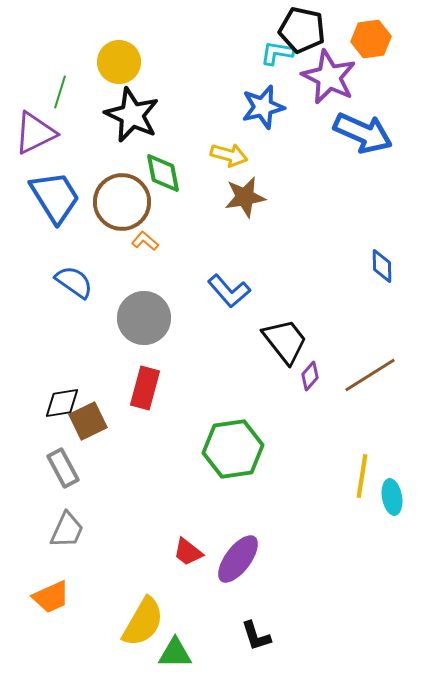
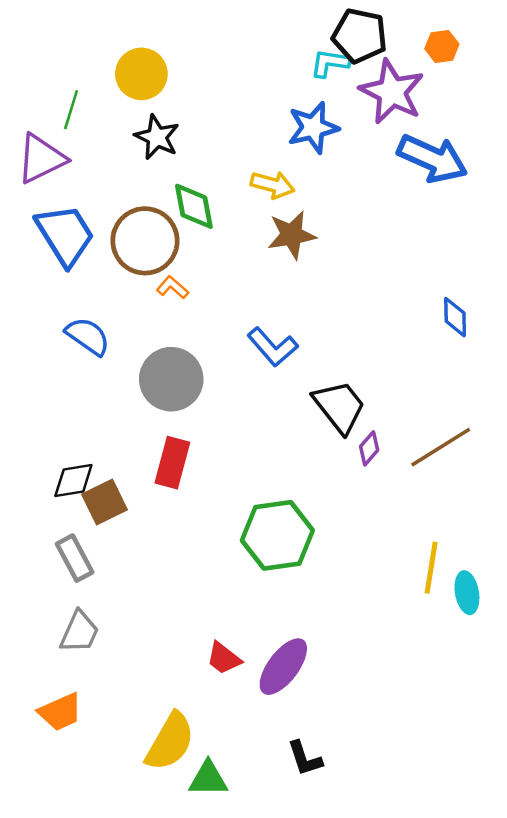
orange hexagon: (371, 39) -> (442, 46), size x0.7
black star: (132, 115) -> (157, 137), size x0.7

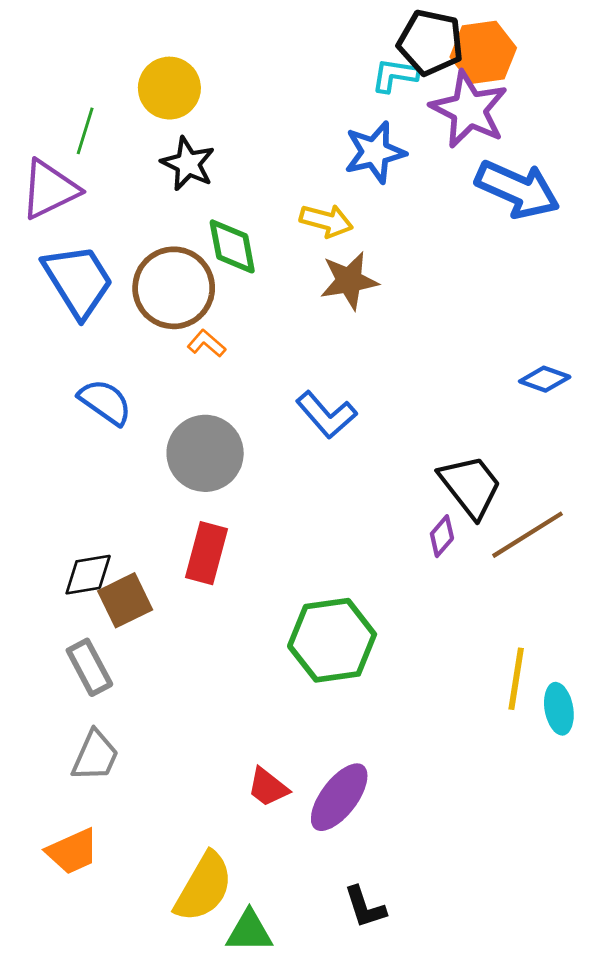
orange hexagon: (442, 46) -> (483, 52), moved, size x1.6
blue diamond: (455, 317) -> (545, 379), turned -69
black trapezoid: (339, 407) -> (470, 486), moved

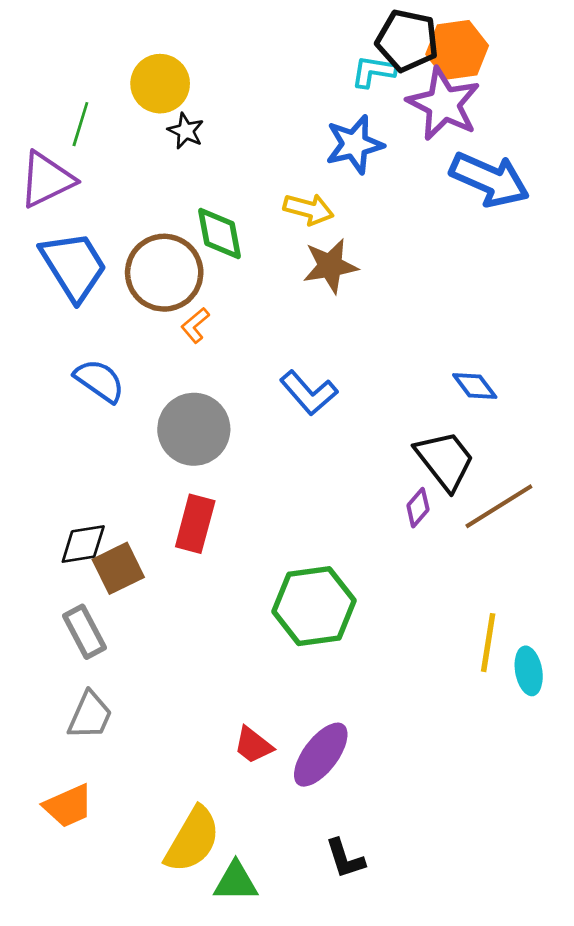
black star: (188, 164) -> (186, 131), moved, size x0.7
orange L-shape: (206, 343) -> (195, 325), turned -81
blue diamond: (545, 379) -> (475, 386), moved, turned 33

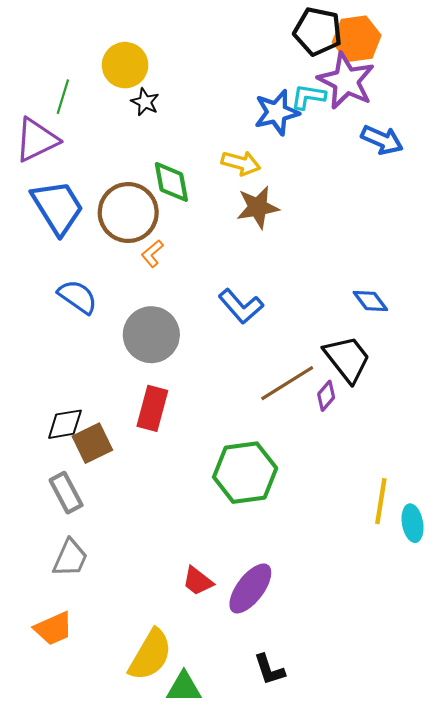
cyan L-shape: (373, 72) -> (308, 97), moved
blue arrow: (490, 180) -> (382, 140), size x0.7
brown line: (499, 506) -> (287, 383), moved

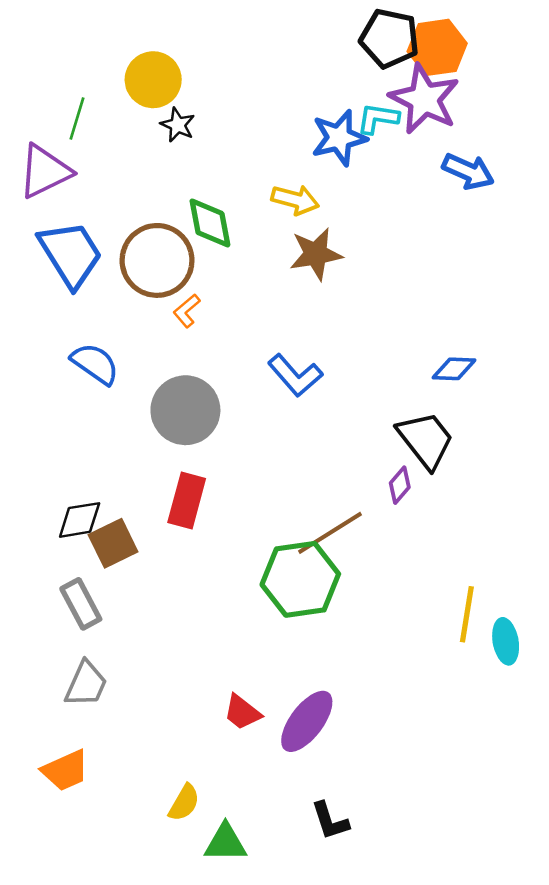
blue diamond: (370, 301) -> (454, 369), turned -51
brown line: (287, 383) -> (330, 533), moved
yellow semicircle: (150, 655) -> (184, 803), size x0.6

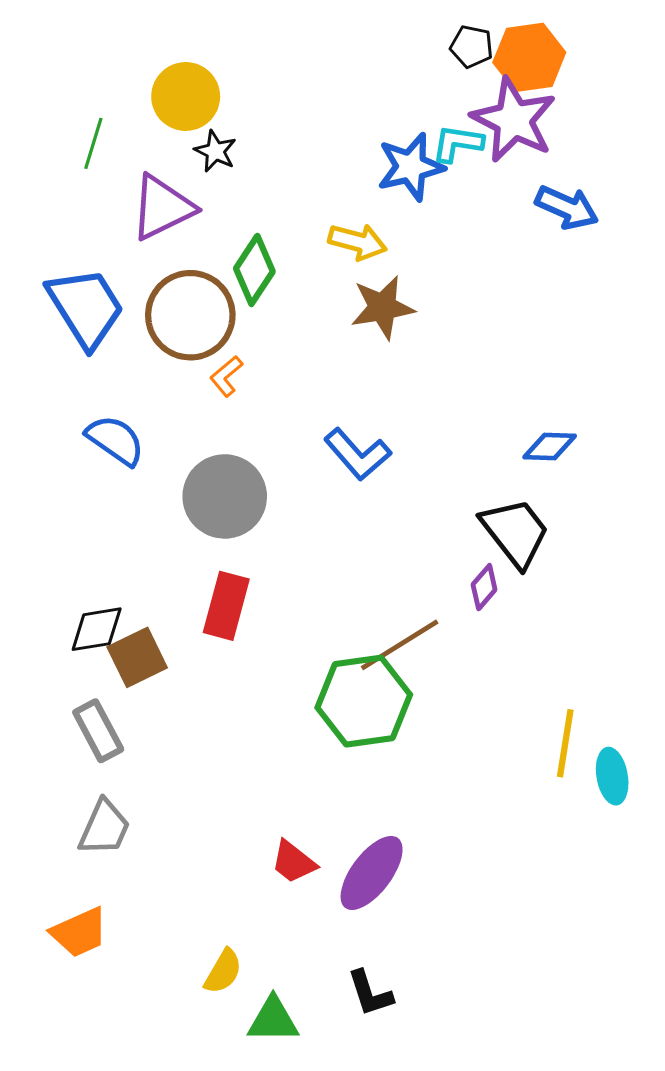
black pentagon: (389, 38) -> (472, 47), size x0.6
purple triangle: (45, 171) -> (162, 207), moved
green diamond: (210, 223) -> (254, 270), turned 44
black L-shape: (330, 821) -> (370, 993), moved

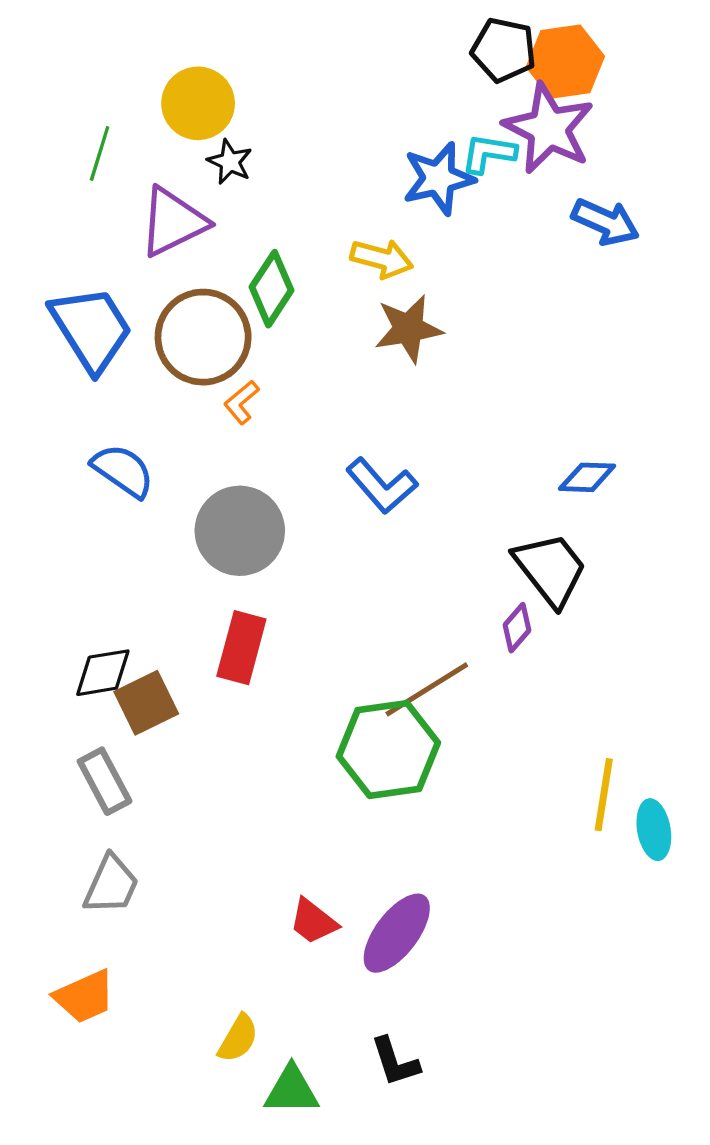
black pentagon: (472, 47) -> (504, 50), size x1.4

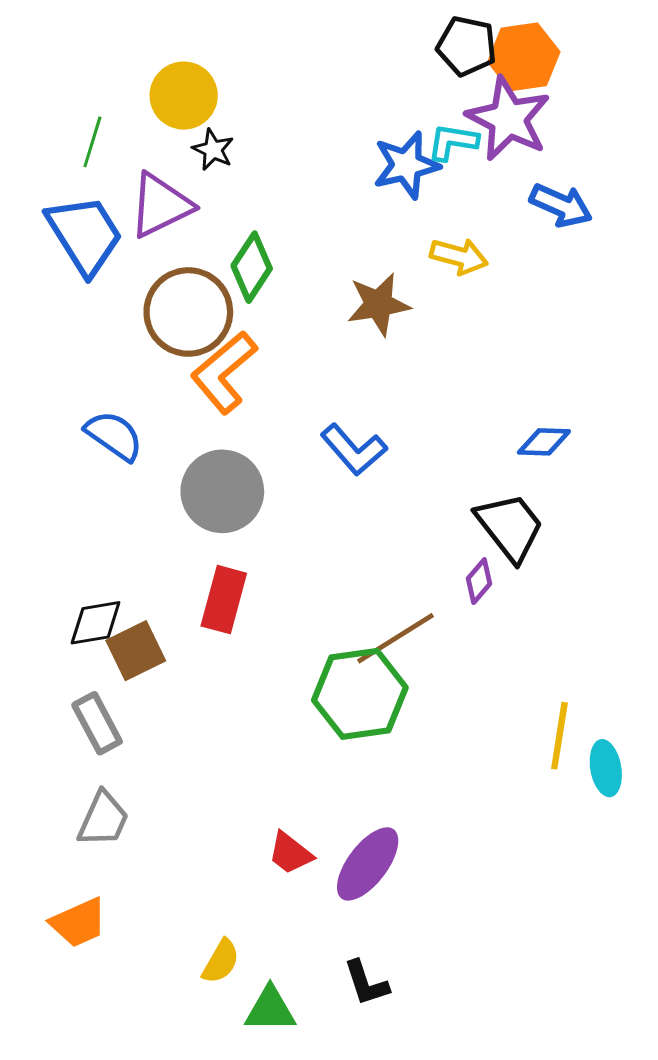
yellow arrow: (382, 259) -> (459, 256), moved
blue trapezoid: (91, 329) -> (85, 235), moved
orange L-shape: (241, 402) -> (224, 372), size x2.0

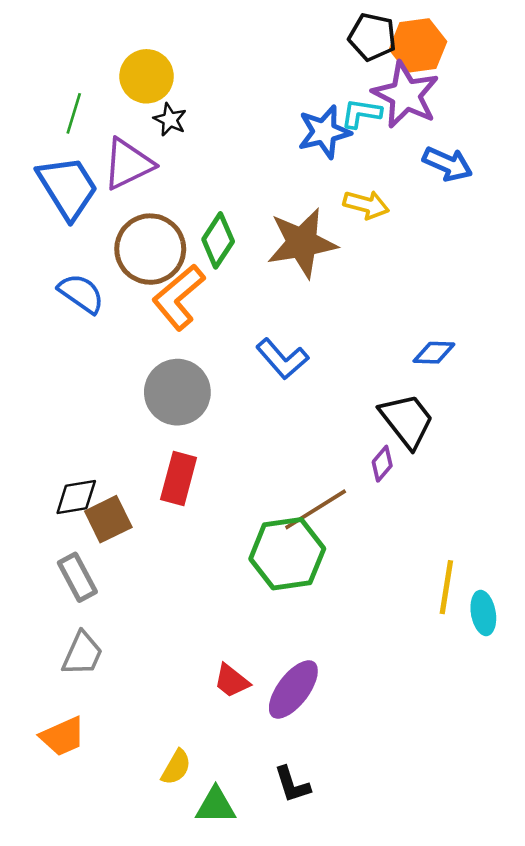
green diamond: (252, 267) -> (218, 240), moved
brown star: (378, 304) -> (302, 243), size x1.4
blue semicircle: (114, 436) -> (81, 293), moved

